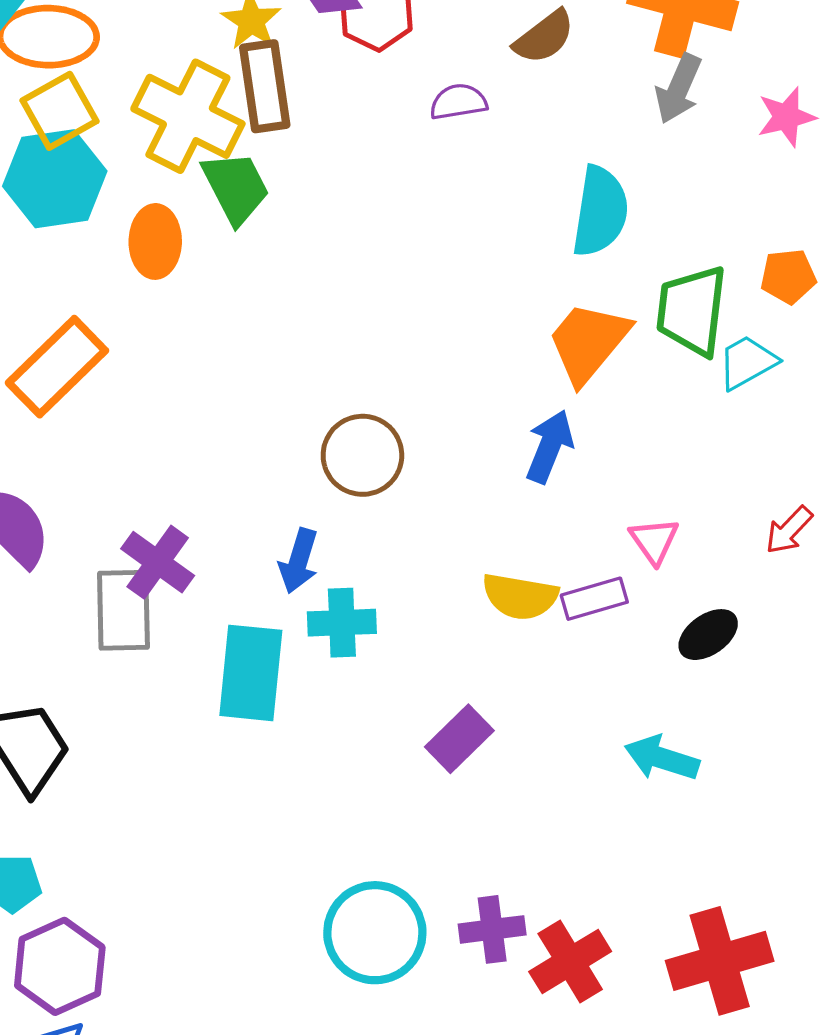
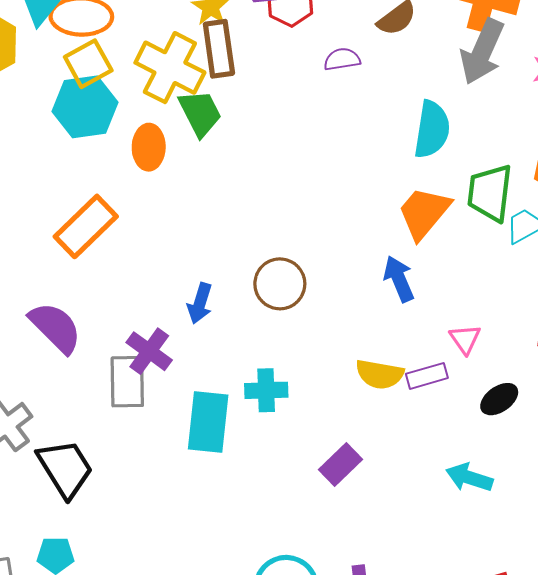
gray arrow: (679, 89) -> (482, 52), size x1.5
blue arrow: (550, 446) -> (399, 279), turned -45
blue arrow: (299, 561) -> (200, 303), moved

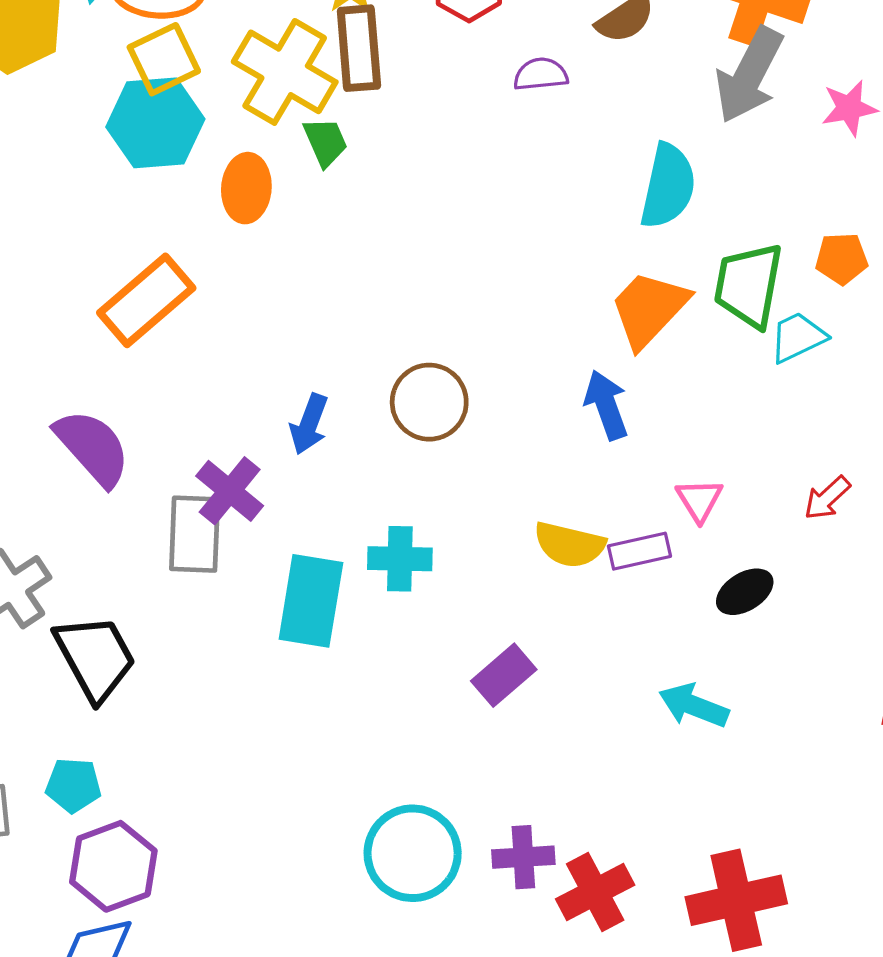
green trapezoid: (200, 113) -> (326, 142), size x0.7

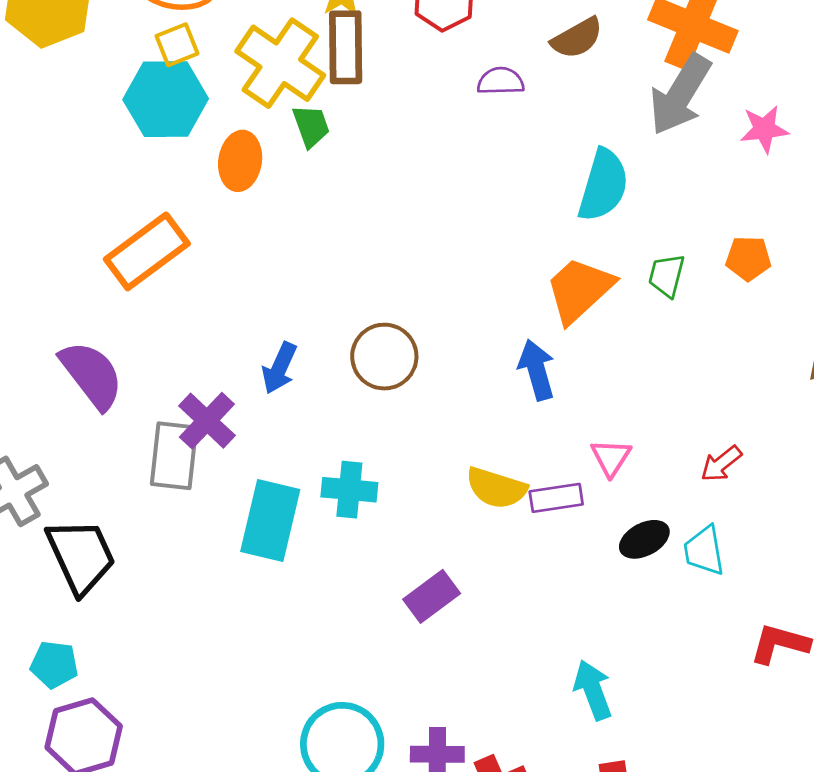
yellow square: (164, 59) -> (177, 45), size x0.7
green trapezoid: (749, 285) -> (667, 275), size x0.6
cyan trapezoid: (798, 337) -> (704, 551), moved, turned -78
cyan arrow: (694, 706) -> (593, 690), moved, turned 44

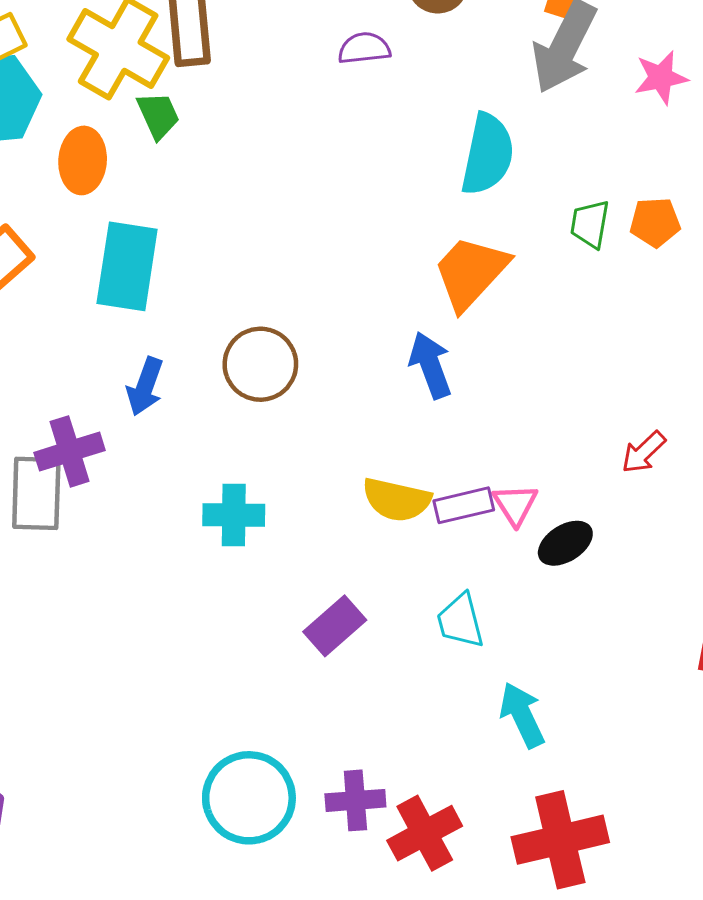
green trapezoid: (667, 275) -> (590, 224), moved
purple cross: (207, 421) -> (70, 451), turned 34
pink triangle: (611, 457) -> (515, 504), moved
cyan rectangle: (270, 520) -> (127, 266), moved
cyan trapezoid: (704, 551) -> (460, 621), moved

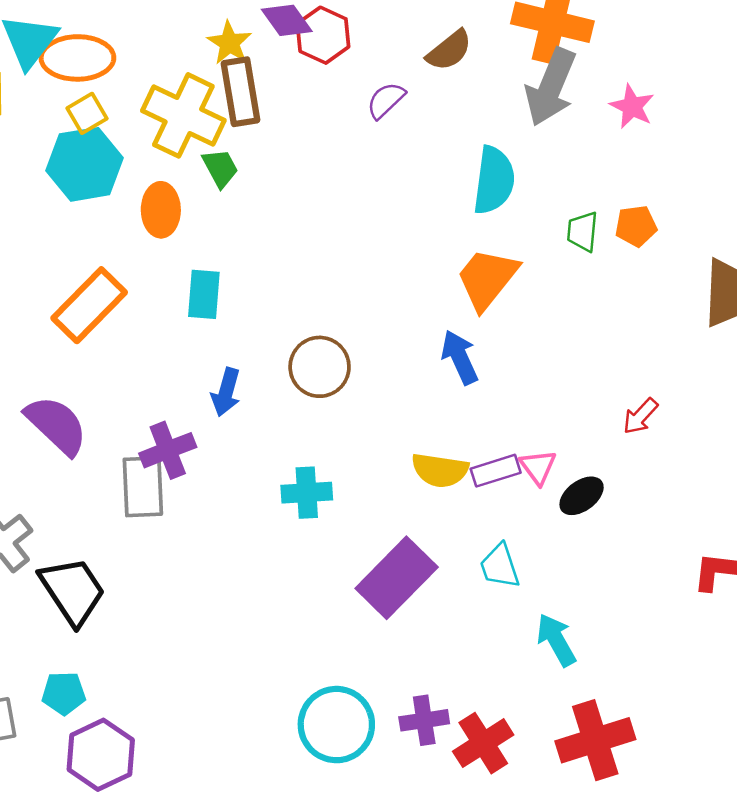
purple semicircle: (364, 48) -> (386, 100), turned -33
pink star: (661, 78) -> (632, 107), turned -30
cyan rectangle: (127, 266) -> (204, 294), size x0.7
purple rectangle: (335, 626) -> (397, 578), size x1.6

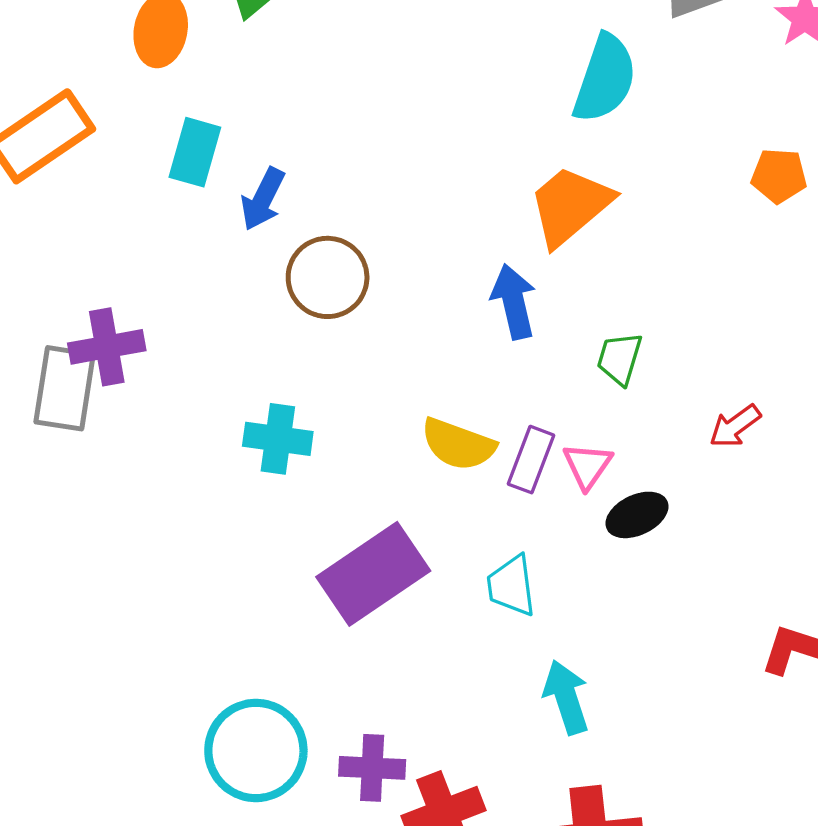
green trapezoid: (582, 231) -> (620, 359), moved
blue arrow: (226, 392) -> (263, 199), moved
purple rectangle: (496, 471) -> (531, 460), turned -63

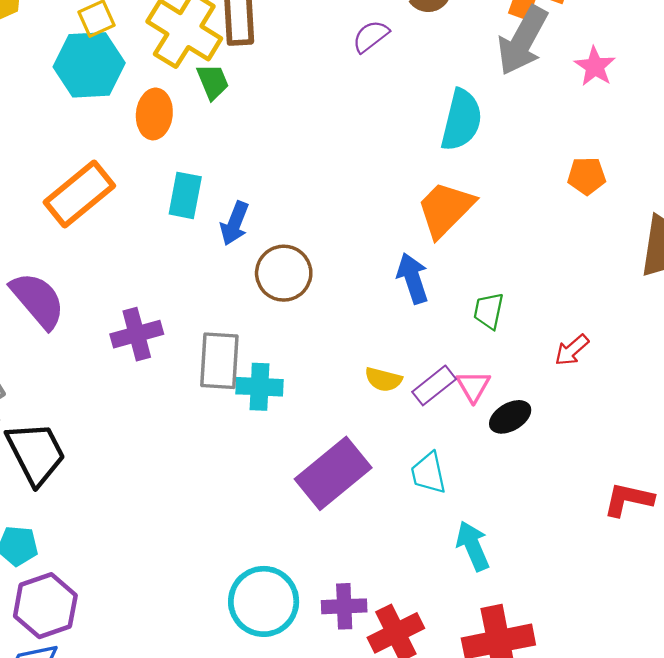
gray rectangle: (65, 388) -> (219, 361), moved
yellow semicircle: (458, 444) -> (383, 379), size x0.7
purple rectangle: (531, 460) -> (434, 385), turned 36

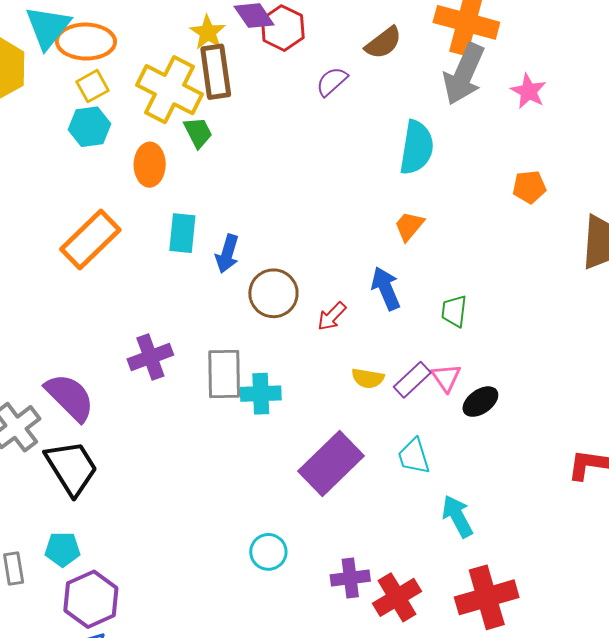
cyan hexagon: (89, 65) -> (90, 127), size x0.7
orange trapezoid: (445, 209) -> (409, 226), size x0.6
purple semicircle: (38, 300) -> (70, 397), moved
red arrow: (572, 350) -> (332, 316), moved
cyan circle: (264, 601) -> (268, 552), moved, size x0.6

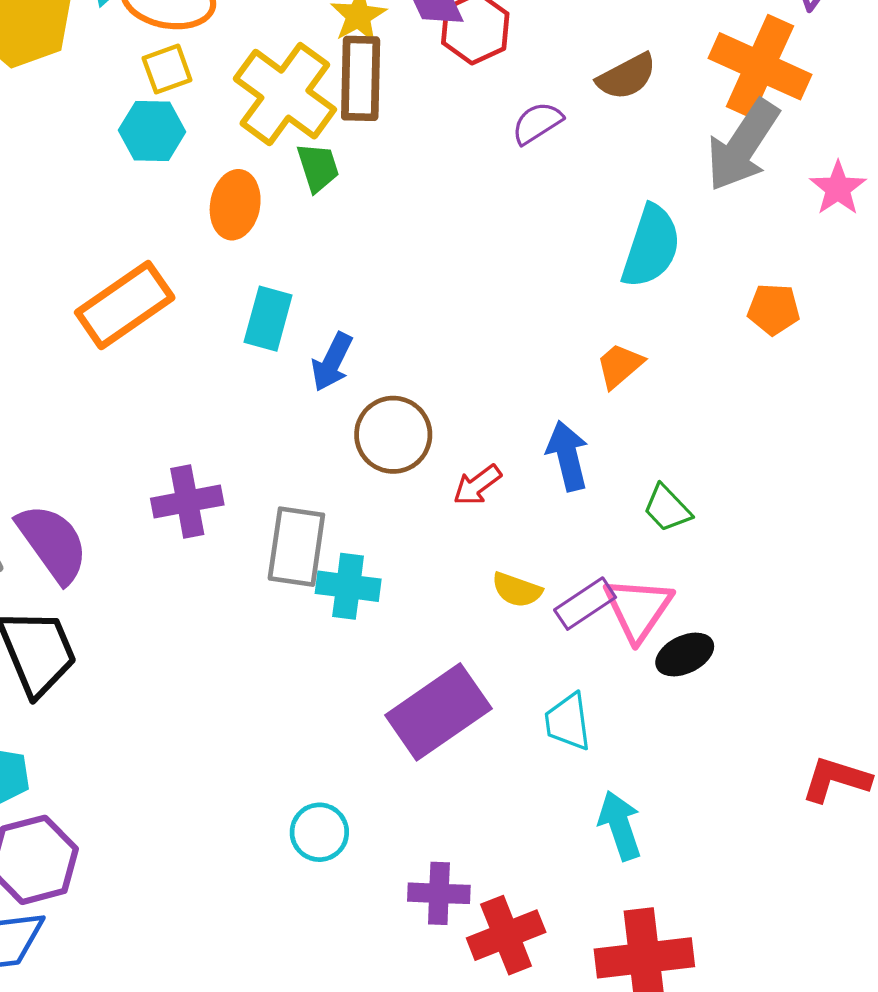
orange pentagon: (529, 187) -> (774, 309), moved
green trapezoid: (454, 311) -> (667, 508), turned -60
pink triangle: (446, 378) -> (638, 609), size x1.5

